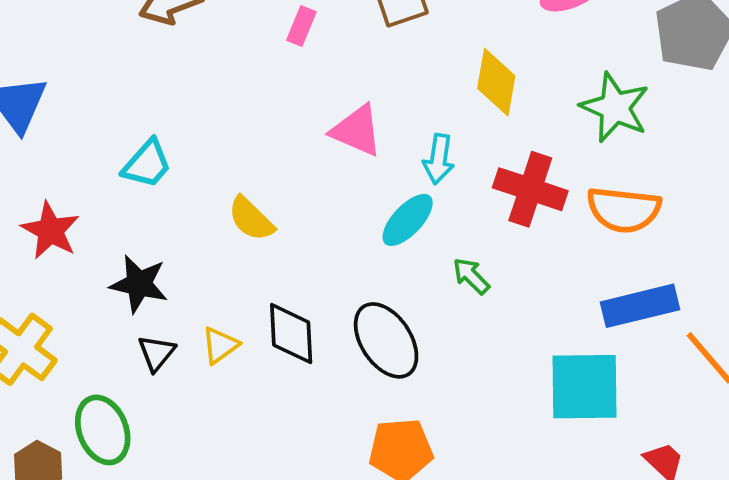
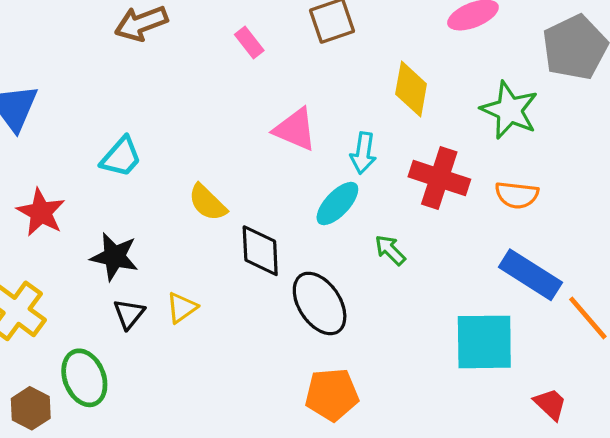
pink rectangle: (301, 26) -> (249, 43), turned -60
orange semicircle: (624, 210) -> (517, 195), size x0.7
blue rectangle: (640, 306) -> (530, 275), turned 46
black diamond: (291, 334) -> (260, 251), moved

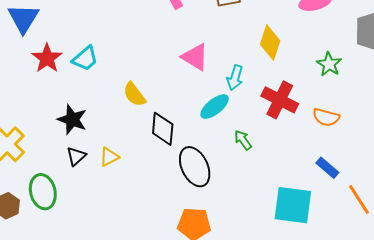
green star: (509, 110) -> (329, 64), size x0.7
red star: (41, 212) -> (47, 58), moved
blue rectangle: (530, 275) -> (327, 168), size x0.6

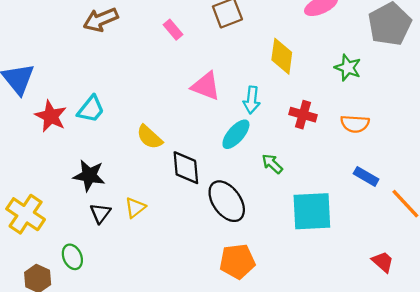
red cross: (280, 100) -> (303, 115), size x0.7
green ellipse: (43, 192) -> (72, 257), size x0.7
cyan square: (293, 205) -> (312, 211), moved

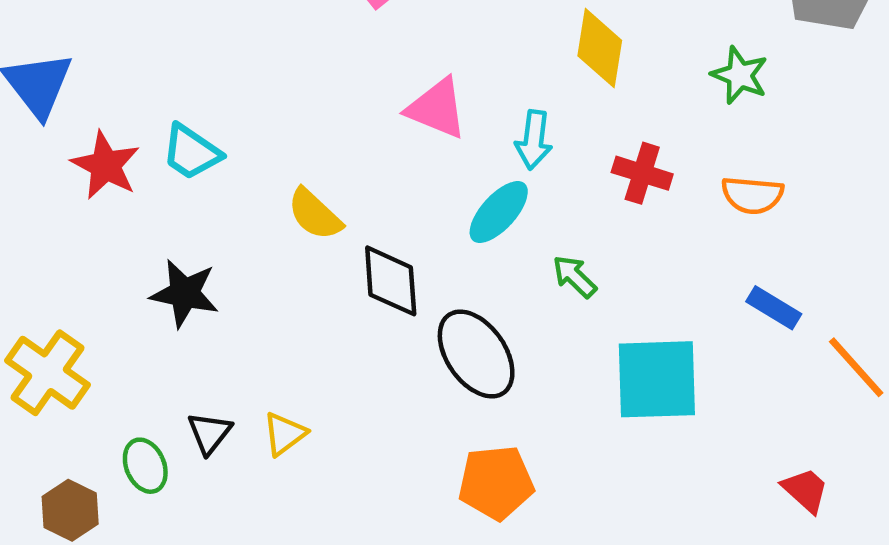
cyan trapezoid: (91, 109) -> (191, 152), turned 84
yellow triangle: (135, 208) -> (285, 434), moved
black triangle: (100, 213) -> (210, 433), moved

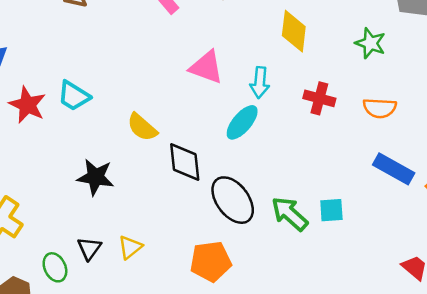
green arrow: (575, 277) -> (290, 214), moved, size x1.5
black star: (185, 293) -> (96, 177), moved
blue rectangle: (774, 308) -> (394, 169), size x1.4
cyan square: (657, 379) -> (331, 210), size x0.5
orange pentagon: (496, 483) -> (211, 261), moved

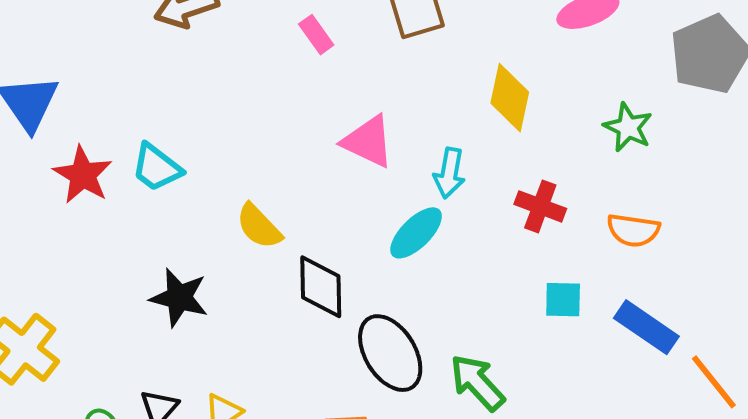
cyan square: (331, 210) -> (563, 300), moved

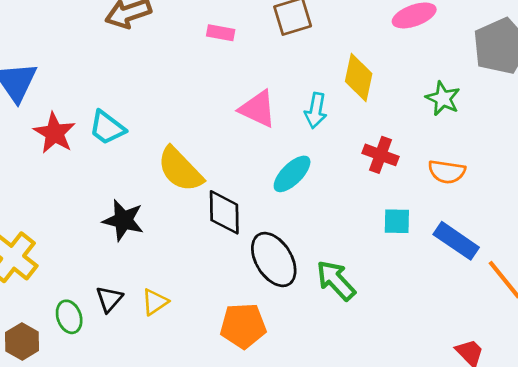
pink rectangle: (316, 35) -> (221, 33), turned -44
cyan arrow: (449, 173) -> (316, 110), moved
yellow semicircle: (259, 226) -> (180, 169), size x1.4

